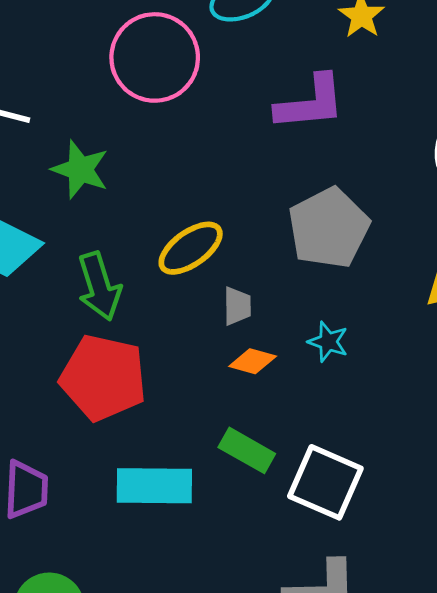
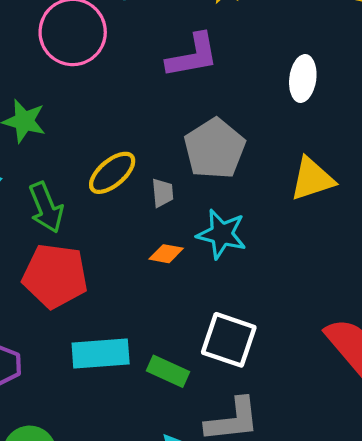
gray trapezoid: (237, 306) -> (162, 193), moved
cyan star: (328, 342) -> (222, 234), size x1.6
green rectangle: (247, 450) -> (168, 371), moved

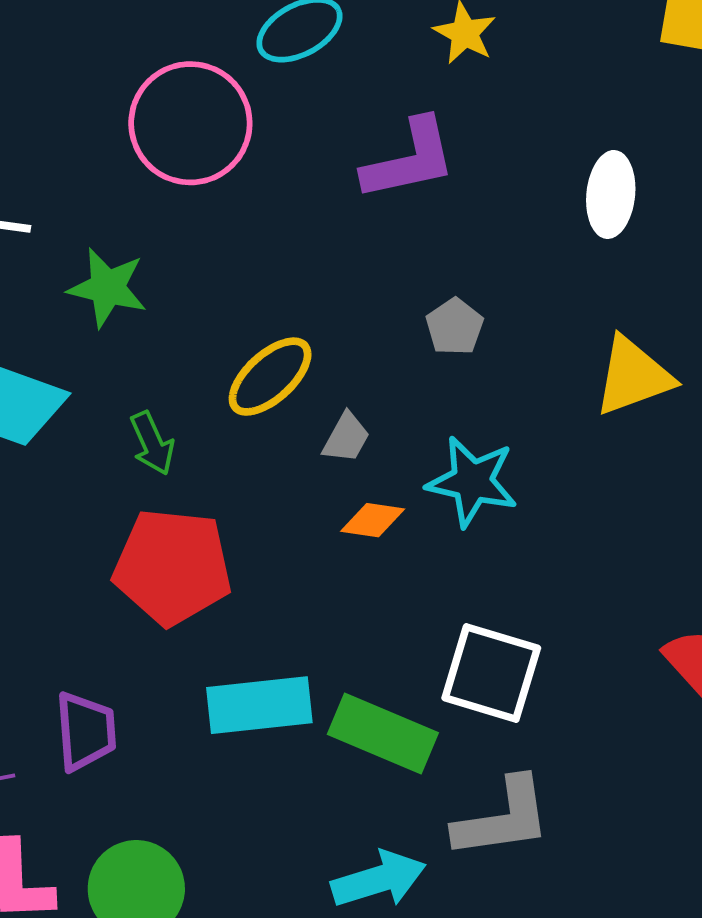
gray pentagon: (215, 149) -> (455, 327), size x0.5
gray trapezoid: (162, 193) -> (346, 438), moved, turned 36
green arrow: (46, 207) -> (152, 443), size x0.7
green rectangle: (168, 371) -> (383, 733), size x1.4

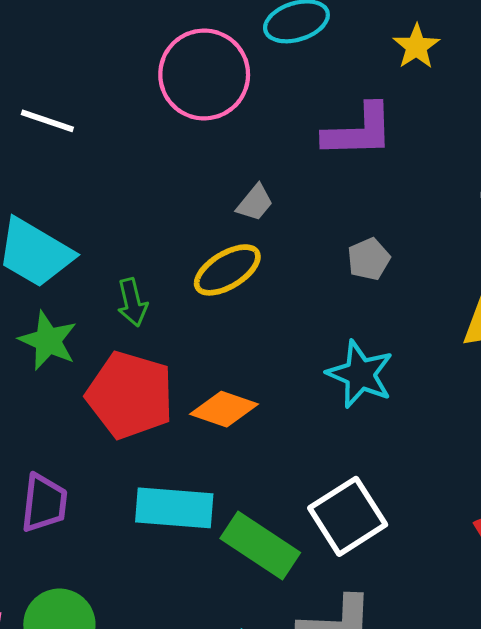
green star: (107, 288) -> (48, 341), moved
gray trapezoid: (346, 438) -> (255, 203), moved
orange diamond: (373, 520) -> (224, 409), moved, size x1.4
white square: (491, 673) -> (348, 516), turned 30

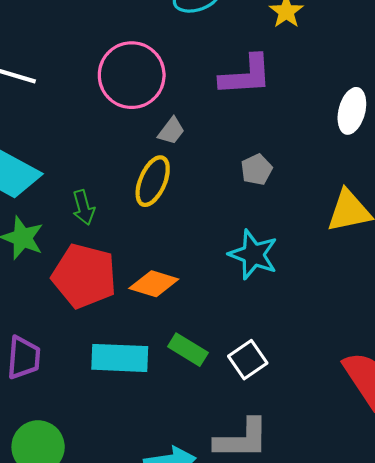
pink circle: (204, 74) -> (132, 75), moved
yellow ellipse: (227, 270) -> (153, 181), turned -33
white square: (348, 516) -> (248, 360), size x0.7
green rectangle: (260, 545) -> (188, 350), moved, size x0.7

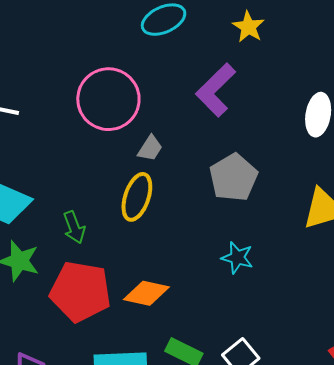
purple L-shape: (246, 75) -> (216, 90), turned 144
gray pentagon: (257, 169) -> (233, 177), size x1.6
cyan star: (253, 255) -> (237, 258), size x0.7

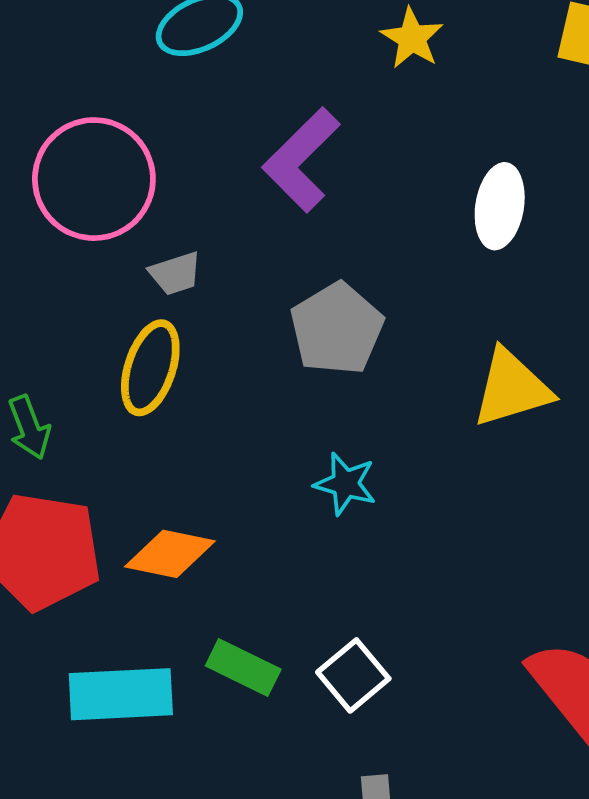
yellow star: (248, 27) -> (412, 38), moved
gray trapezoid: (150, 148) -> (175, 273), turned 40

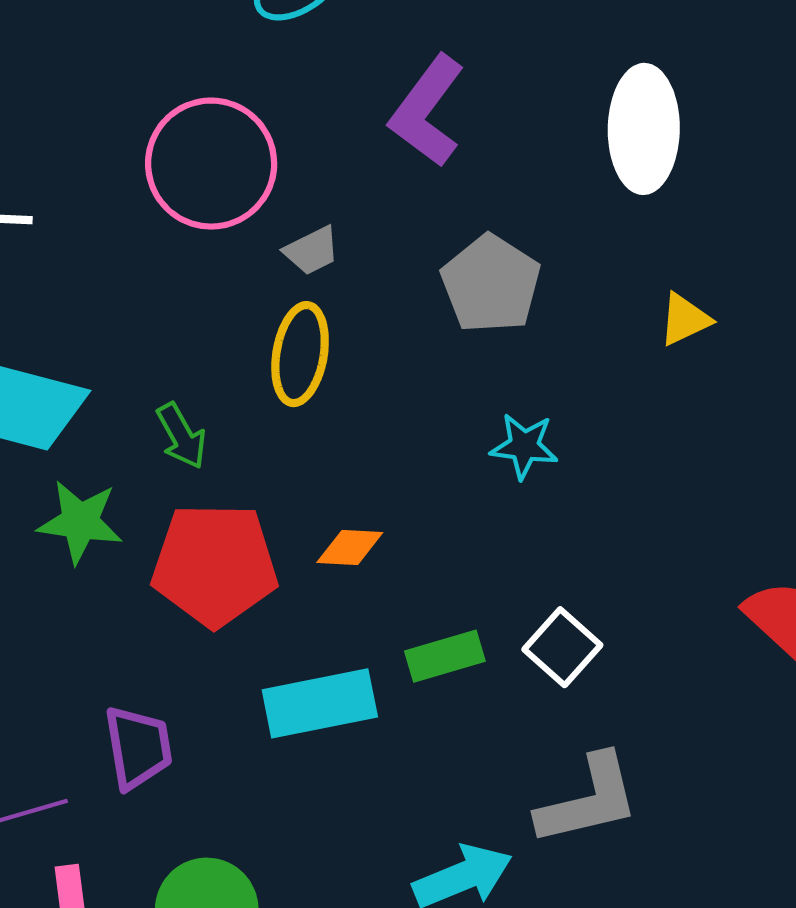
white ellipse: (500, 206) -> (644, 129), size x1.4
yellow triangle: (512, 388) -> (685, 319), size x0.6
orange diamond: (170, 554) -> (350, 548), size x0.7
green rectangle: (243, 667) -> (445, 656), turned -34

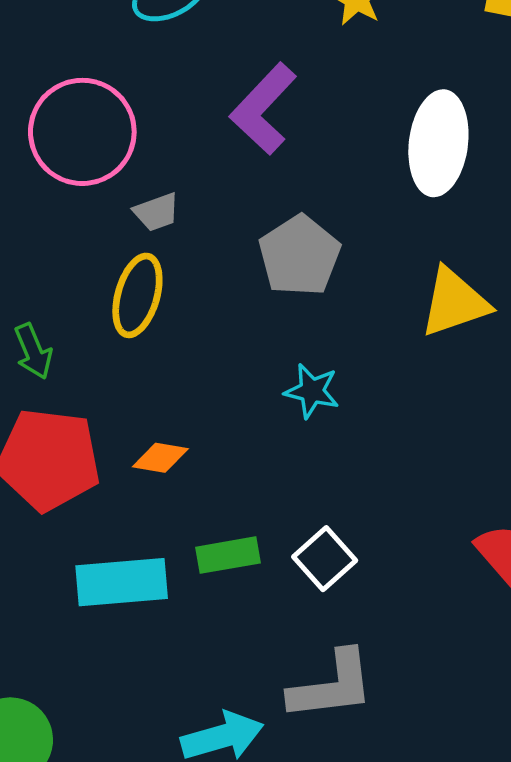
yellow triangle: (685, 319) -> (455, 302), size x1.6

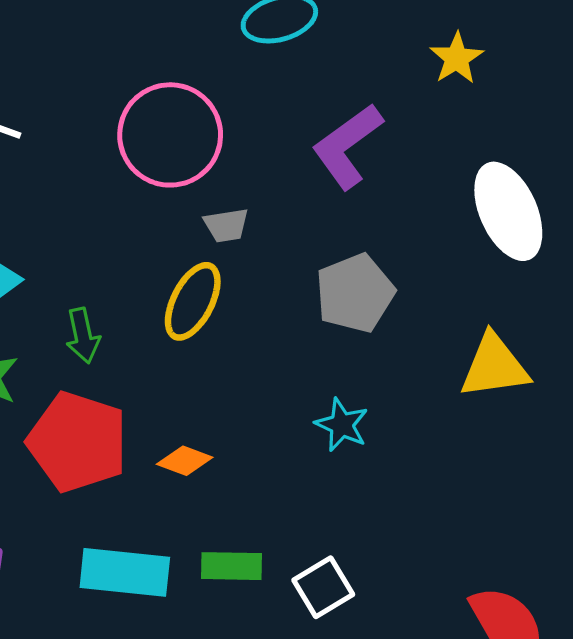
white ellipse: (438, 143) -> (508, 211), turned -42

